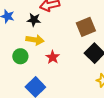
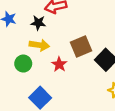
brown square: (86, 27) -> (81, 47), moved

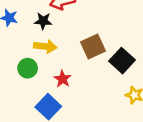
red star: (59, 64) -> (63, 79), moved

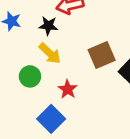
yellow arrow: (45, 46) -> (50, 53), turned 35

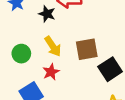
yellow arrow: (50, 53) -> (53, 46), moved

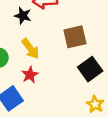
brown square: (87, 49) -> (75, 37), moved

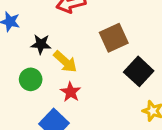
black star: (23, 16) -> (41, 44), moved

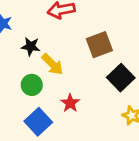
green circle: (31, 79) -> (32, 85), moved
red star: (71, 92) -> (70, 103), moved

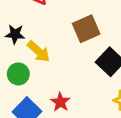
red star: (70, 103) -> (60, 102), moved

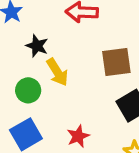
red star: (60, 102) -> (78, 136), moved

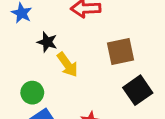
green circle: (28, 90) -> (32, 93), moved

